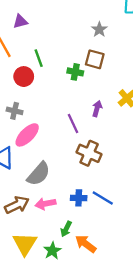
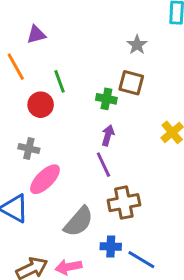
purple arrow: (97, 109) -> (108, 135), moved
brown cross: (89, 153) -> (124, 203), turned -35
gray semicircle: (39, 174) -> (79, 222), moved
blue cross: (79, 198) -> (111, 246), moved

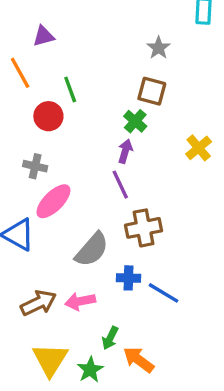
green cross: (106, 99) -> (135, 121), moved, turned 30

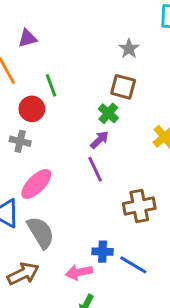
purple arrow: (125, 151) -> (100, 140), turned 30
gray cross: (35, 166) -> (20, 141), moved
brown cross: (144, 228) -> (139, 206), moved
gray semicircle: (92, 250) -> (41, 232), moved, turned -72
pink arrow: (80, 301) -> (79, 272), moved

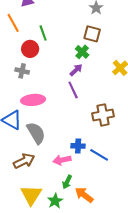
pink ellipse: (36, 184) -> (33, 100), turned 40

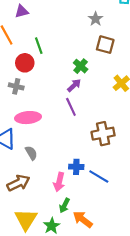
brown square: (92, 34) -> (105, 45), moved
gray semicircle: (36, 133) -> (31, 153), size x0.6
pink arrow: (62, 160) -> (59, 182), turned -66

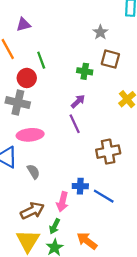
green cross: (81, 66) -> (85, 71), moved, turned -32
gray cross: (16, 86) -> (18, 103), size x1.5
brown arrow: (18, 183) -> (32, 211), moved
green arrow: (64, 205) -> (55, 226), moved

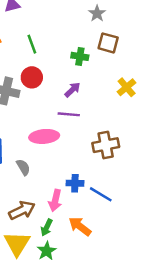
red circle: (27, 78) -> (32, 77), moved
purple line: (75, 124) -> (69, 114), turned -60
pink ellipse: (30, 135) -> (44, 136), moved
orange arrow: (87, 241) -> (80, 226), moved

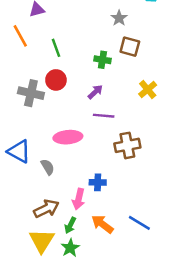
purple line: (69, 114) -> (104, 116), moved
blue line: (101, 194) -> (139, 223), moved

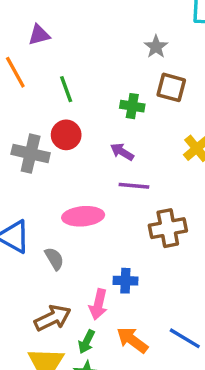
purple arrow: (95, 92) -> (122, 152), turned -105

